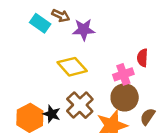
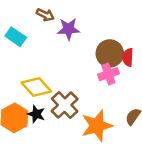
cyan rectangle: (40, 23) -> (16, 37), moved
yellow diamond: (72, 67) -> (36, 87), moved
brown circle: (125, 97) -> (110, 53), moved

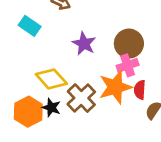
purple star: (69, 29) -> (84, 44), moved, turned 30
red semicircle: (128, 57) -> (140, 90), moved
orange star: (97, 126) -> (115, 87), moved

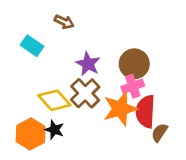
red semicircle: (140, 90) -> (145, 111), size x1.6
brown cross: (81, 98) -> (85, 93), moved

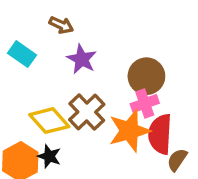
purple star: (88, 64) -> (82, 59), moved

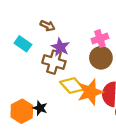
pink cross: (145, 103) -> (100, 39), moved
brown cross: (87, 112) -> (54, 62), moved, turned -30
yellow diamond: (49, 121) -> (72, 86), moved

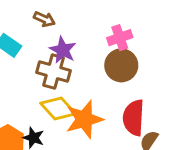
yellow diamond: (72, 86) -> (58, 108), moved
orange star: (90, 92) -> (84, 119), moved

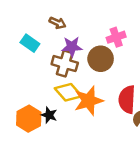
purple star: (63, 50) -> (72, 47), turned -30
brown circle: (121, 65) -> (101, 59), moved

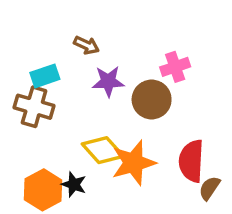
cyan rectangle: (30, 43) -> (45, 76), turned -54
brown cross: (65, 64) -> (34, 107), moved

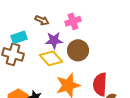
pink cross: (175, 67) -> (73, 21), moved
yellow diamond: (103, 150) -> (51, 58), moved

